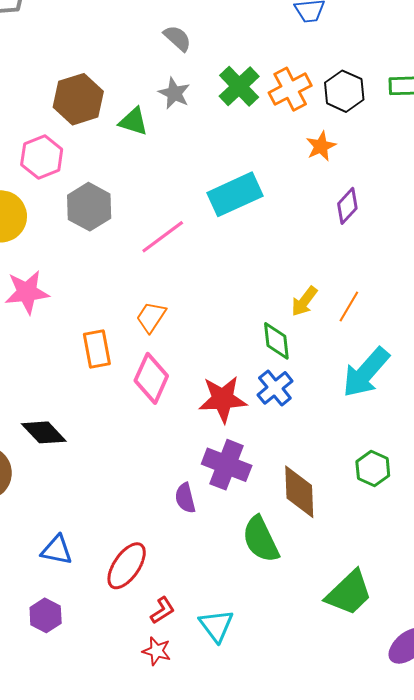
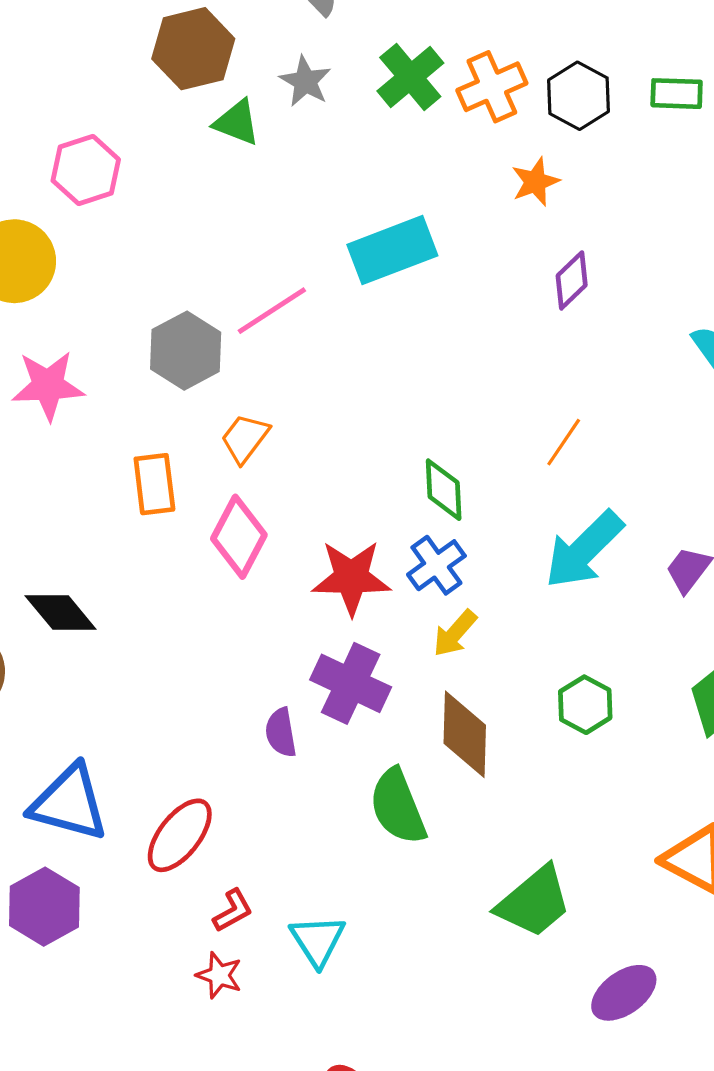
brown hexagon: (78, 99) -> (193, 49), moved
gray hexagon: (89, 207) -> (186, 351), moved
yellow arrow: (304, 301) -> (455, 633), moved
blue triangle: (57, 550) -> (69, 803), size x1.6
purple hexagon: (46, 615) -> (44, 907), size x1.4

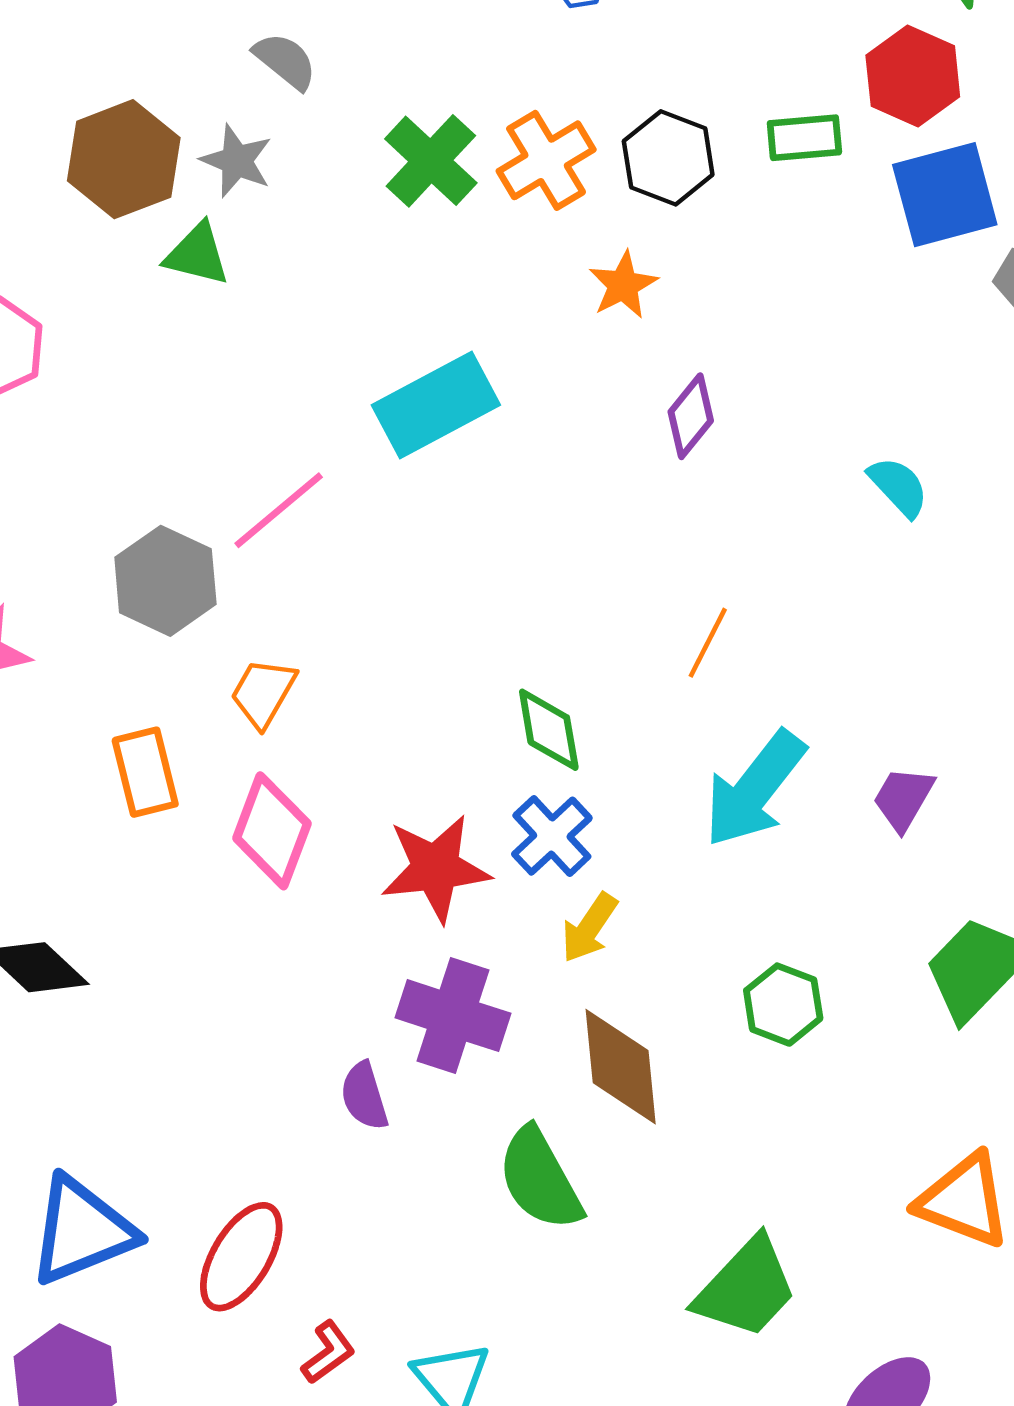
gray star: (305, 81) -> (237, 161), moved
blue triangle: (69, 803) -> (82, 1231), turned -30

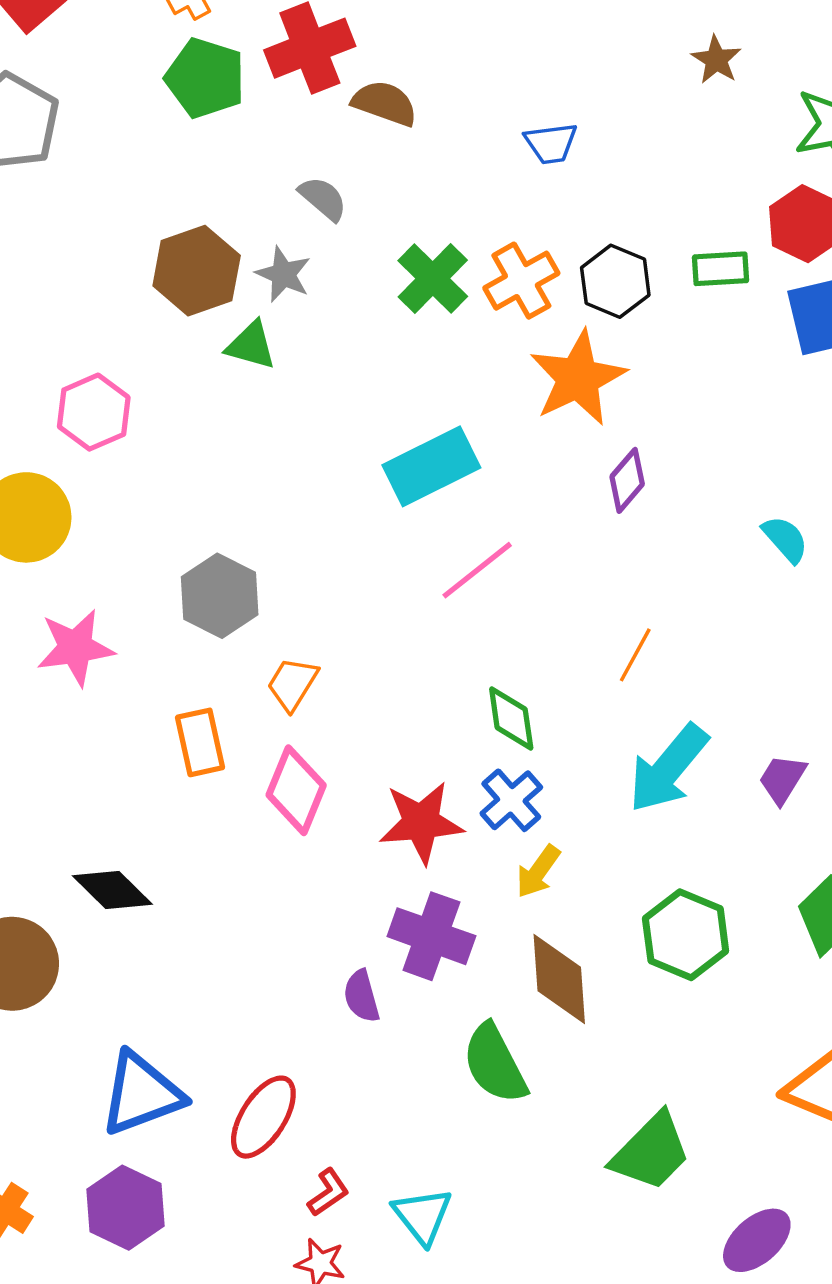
orange star: (623, 285) -> (578, 378), size x1.8
pink line: (279, 510) -> (477, 570), moved
green hexagon: (783, 1005) -> (686, 935), size x1.4

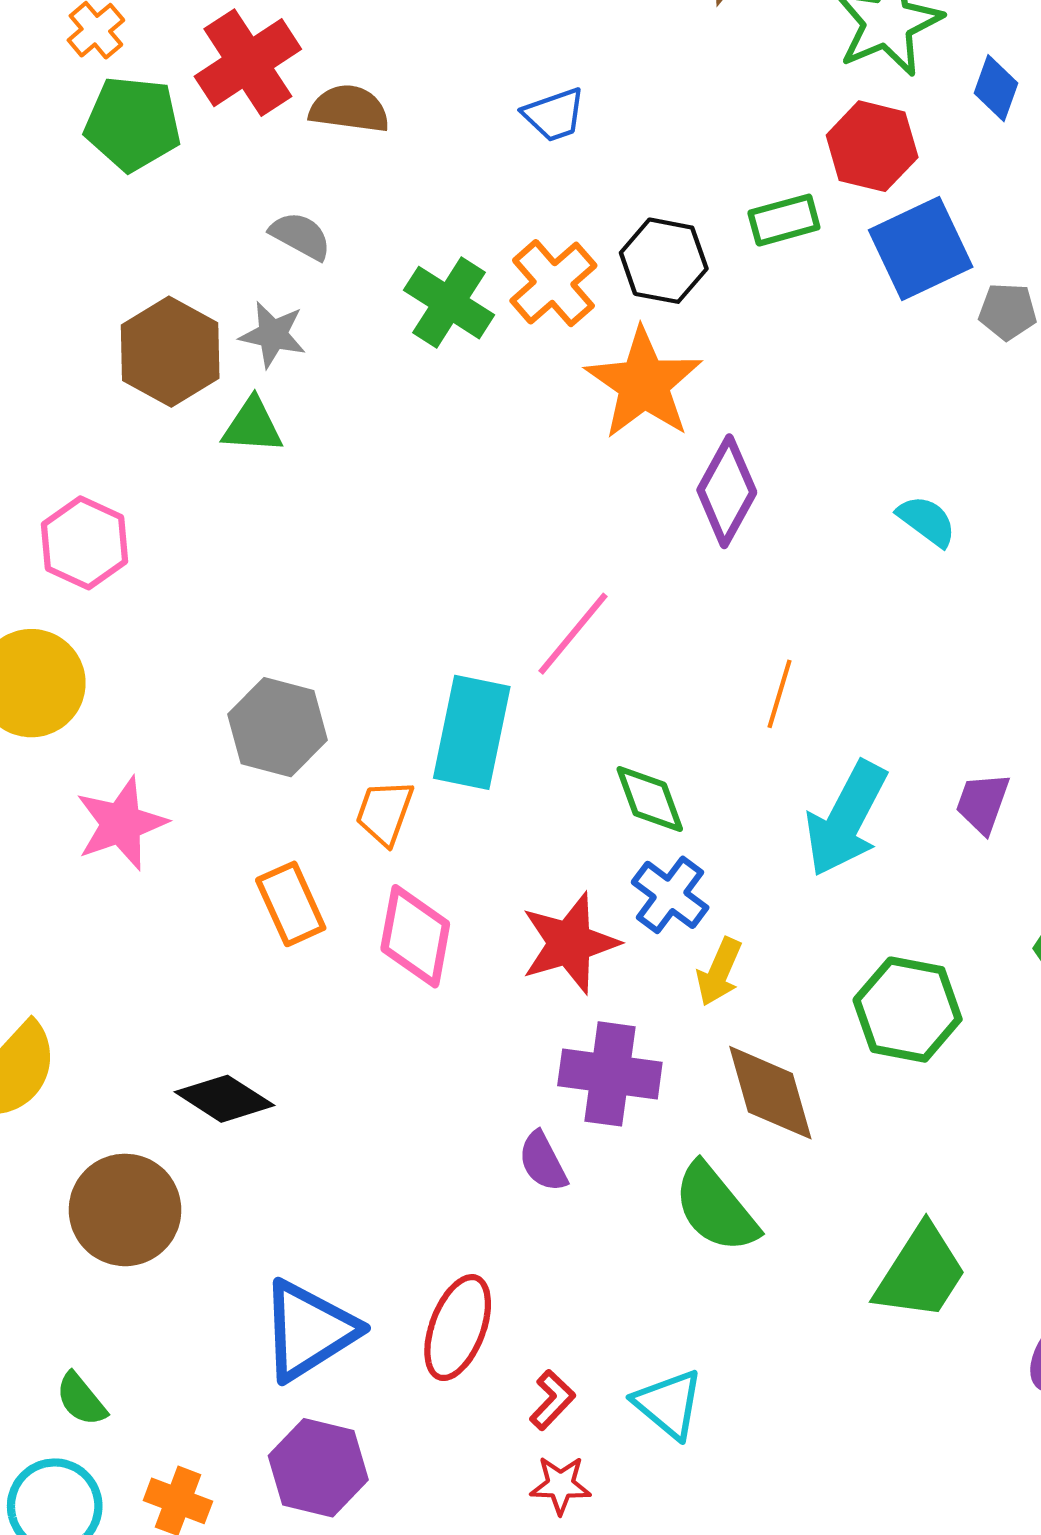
cyan rectangle: (431, 466) -> (472, 732), moved, turned -40
purple diamond: (627, 480) -> (727, 491), size x1.4

